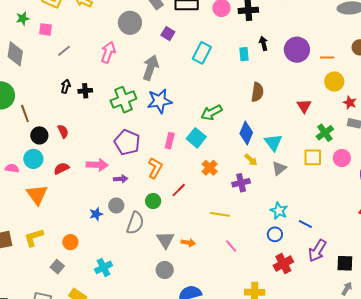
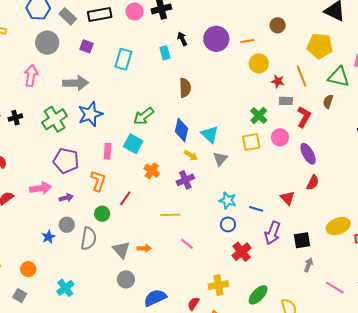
gray arrow: (151, 68) -> (76, 83), turned 80
red triangle: (304, 106) -> (288, 198), moved

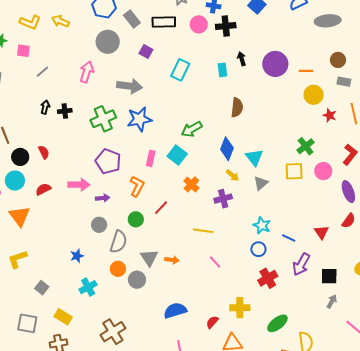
gray rectangle: (286, 101) -> (344, 82), moved
blue star: (48, 237) -> (77, 256), moved
orange circle: (28, 269) -> (118, 269), moved
gray circle: (126, 279) -> (137, 280), moved

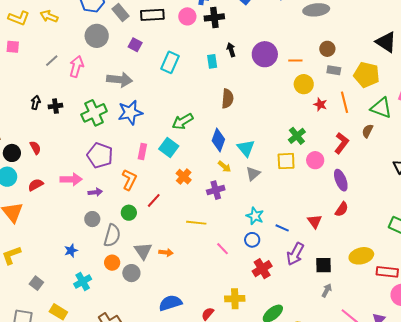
gray line: (42, 72) -> (52, 61), moved
pink line: (215, 262) -> (222, 249), moved

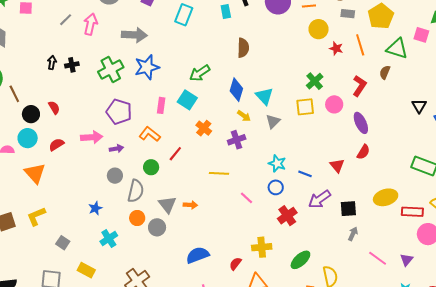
yellow pentagon: (367, 75) -> (381, 16), turned 30
orange L-shape: (129, 180) -> (150, 134), turned -75
purple arrow: (295, 254) -> (320, 199), turned 30

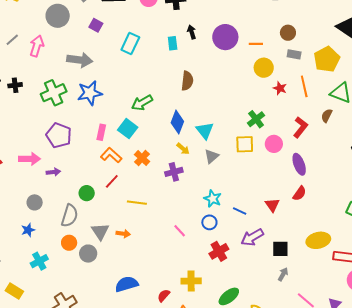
orange L-shape: (150, 134) -> (111, 155), moved
yellow line: (219, 173) -> (137, 203), moved
gray circle: (115, 176) -> (35, 202), moved

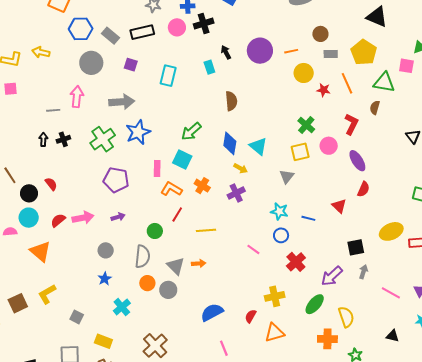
gray line: (12, 40) -> (53, 110), moved, turned 48
gray triangle: (211, 156) -> (287, 176), moved
pink arrow: (29, 159) -> (83, 218), moved
purple arrow: (252, 237) -> (332, 276), moved

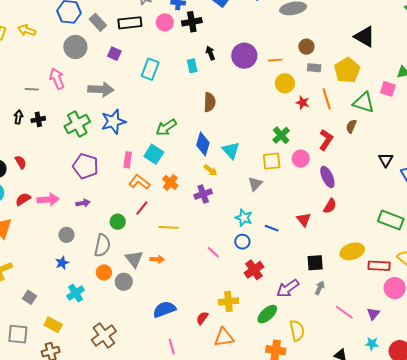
pink arrow: (77, 97) -> (57, 79), turned -35

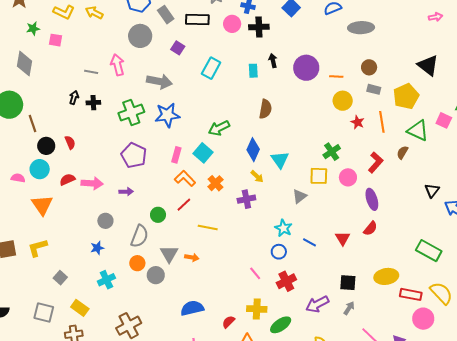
pink line: (213, 252) -> (255, 273), moved
green ellipse: (267, 314) -> (281, 325), moved

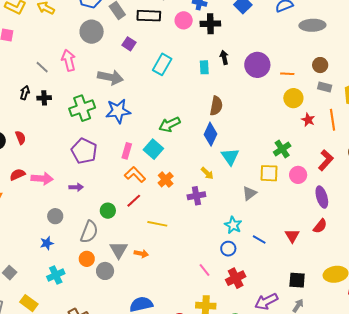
gray line: (91, 72) -> (42, 67), turned 32
blue diamond: (253, 150) -> (211, 134), moved

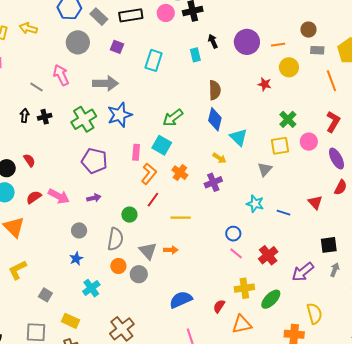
red star: (308, 120) -> (265, 84), moved
orange L-shape: (135, 175) -> (149, 174), turned 95
pink arrow: (42, 179) -> (59, 196), turned 35
blue circle: (228, 249) -> (233, 234), moved

